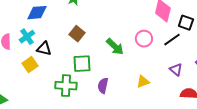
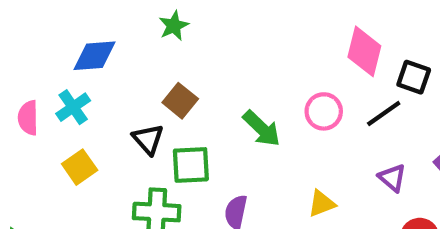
black triangle: (44, 49) -> (148, 139), moved, turned 35

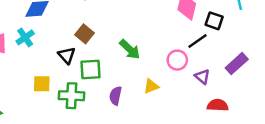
pink circle: (324, 111) -> (177, 60), moved
yellow square: (80, 167) -> (42, 84), moved, turned 36
yellow triangle: (322, 204) -> (151, 86), moved

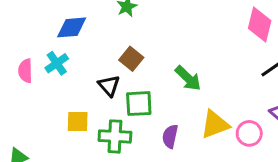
pink circle: (177, 60) -> (249, 133), moved
yellow triangle: (151, 86) -> (215, 124), size x1.5

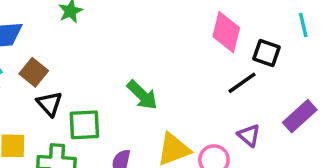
brown square: (131, 59) -> (34, 72), moved

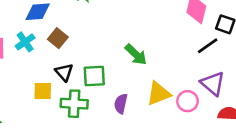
black triangle: (49, 104) -> (64, 72), moved
purple triangle: (249, 135) -> (213, 84), size x1.5

